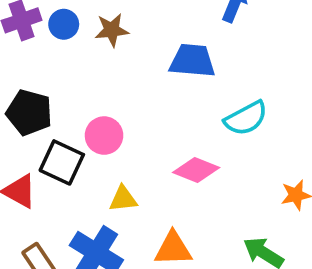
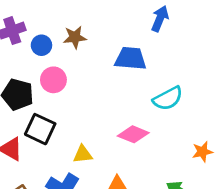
blue circle: (64, 24) -> (41, 45), moved
pink circle: (104, 136) -> (53, 80), moved

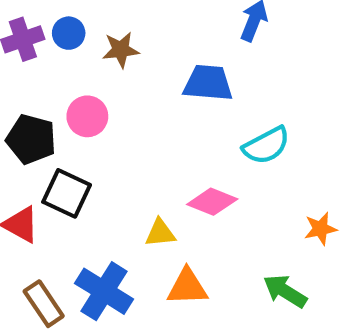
blue circle: (41, 45) -> (69, 33), moved
yellow triangle: (83, 154) -> (160, 233), moved

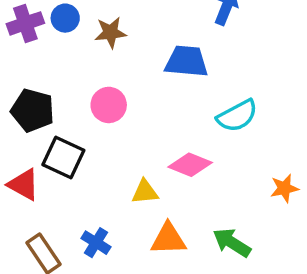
pink circle: (87, 116) -> (109, 105), moved
blue cross: (104, 291) -> (96, 243), size x0.6
green arrow: (285, 291) -> (232, 243), moved

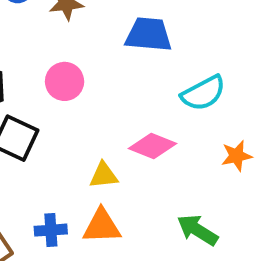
orange star: (284, 188) -> (237, 156), moved
orange triangle: (168, 239) -> (102, 226), moved
blue cross: (96, 243) -> (51, 230), turned -36

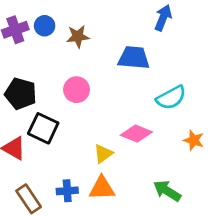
orange star: (237, 156) -> (194, 140), turned 30
yellow triangle: (104, 175) -> (103, 154), turned -30

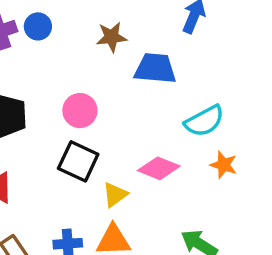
brown star: (78, 36) -> (111, 37), moved
black square: (43, 128) -> (78, 161), moved
orange star: (194, 140) -> (224, 165), moved

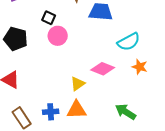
black square: (78, 161) -> (49, 18), moved, size x0.6

